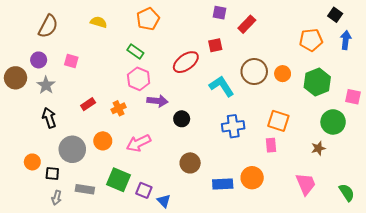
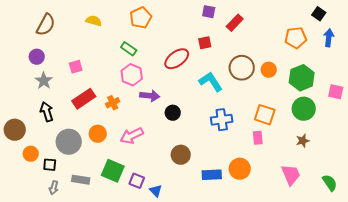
pink square: (71, 61) -> (76, 67), moved, turned -32
brown circle: (16, 78) -> (15, 130), moved
red rectangle: (88, 104) -> (84, 99), size x1.6
green circle: (333, 122) -> (304, 109), moved

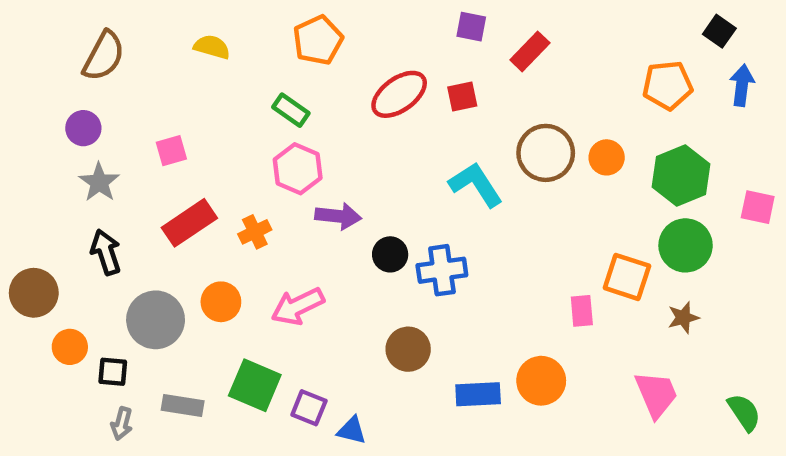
red ellipse: (177, 59) -> (399, 94), moved
orange square: (265, 115) -> (627, 277), moved
blue cross: (222, 120) -> (442, 270), moved
blue triangle: (156, 191) -> (352, 430), turned -32

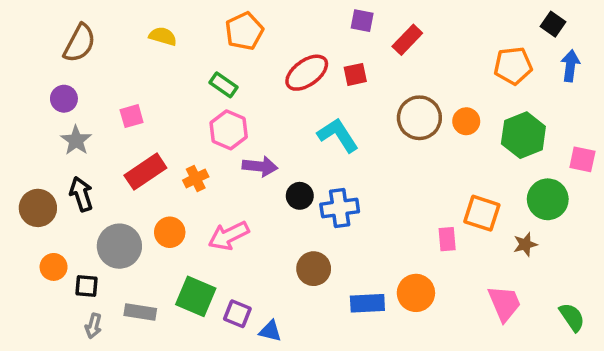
cyan L-shape: (476, 185) -> (338, 135), moved
green circle: (686, 245) -> (548, 199), moved
brown circle: (34, 293) -> (38, 208), moved

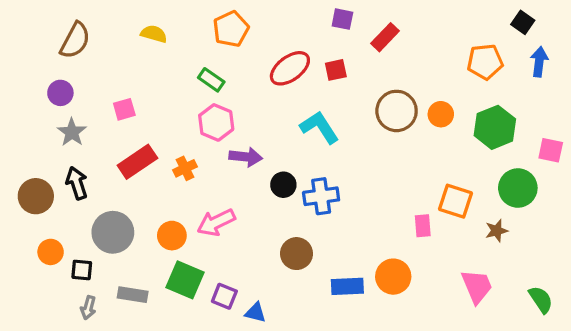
orange circle: (170, 232) -> (172, 236), moved

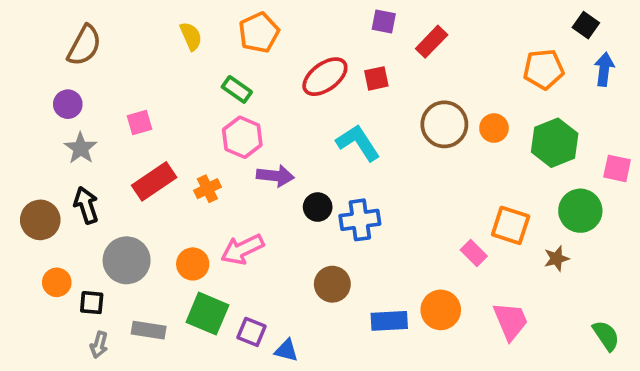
yellow semicircle: (154, 34) -> (191, 36), moved, turned 50
pink rectangle: (423, 226) -> (474, 253), turned -40
pink trapezoid: (477, 286) -> (511, 321), moved

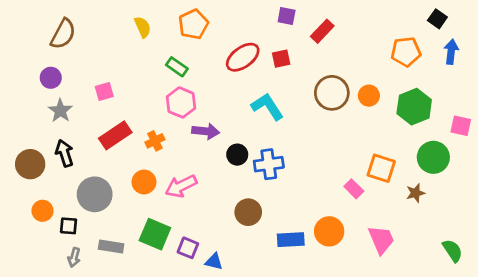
orange circle: (193, 264) -> (144, 182), moved

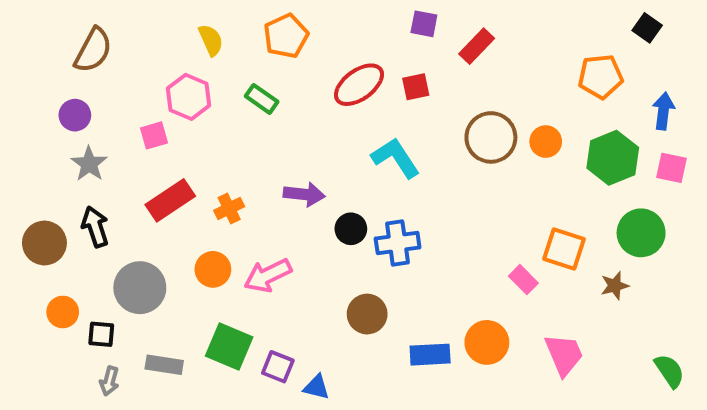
blue arrow: (451, 52) -> (663, 111), moved
pink hexagon: (181, 102) -> (189, 97), moved
pink square: (461, 126) -> (672, 168), moved

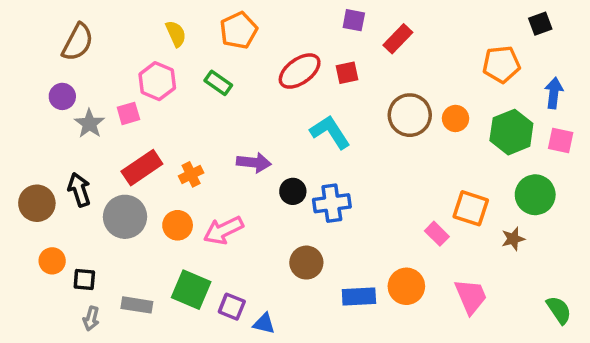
black square: (647, 28) -> (540, 24), turned 35
gray star: (89, 164) -> (89, 124), moved
gray circle: (140, 288) -> (125, 217), moved

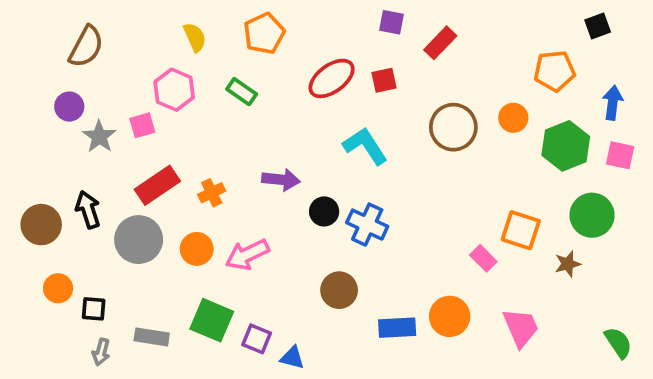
orange circle: (456, 118) -> (513, 118), moved
blue cross: (332, 203) -> (367, 225), turned 33

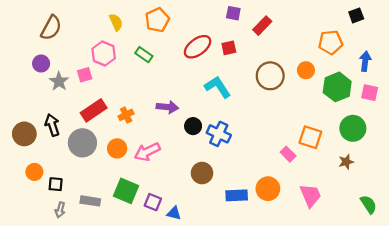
brown star: (568, 264) -> (346, 162), moved

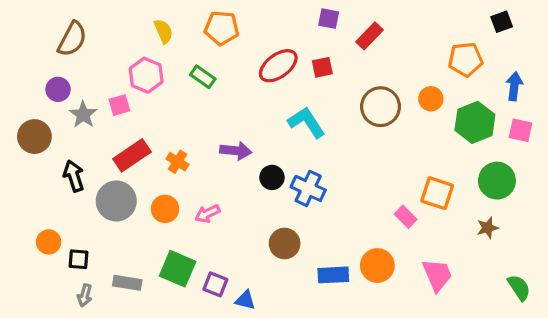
orange pentagon: (157, 20) -> (222, 28), turned 30
orange cross: (126, 115) -> (178, 162), turned -32
brown circle: (24, 134) -> (34, 137), moved
pink arrow: (147, 152) -> (207, 214), size x0.7

